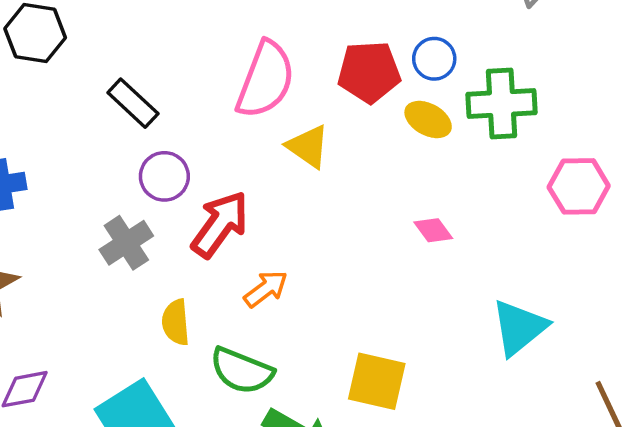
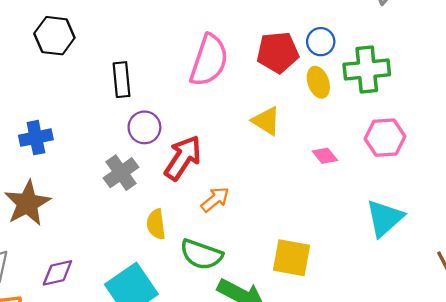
black rectangle: (133, 103) -> (122, 80), turned 44
yellow ellipse: (428, 119) -> (318, 82), turned 44
yellow triangle: (308, 146) -> (266, 121), moved
pink hexagon: (579, 186) -> (385, 138), moved

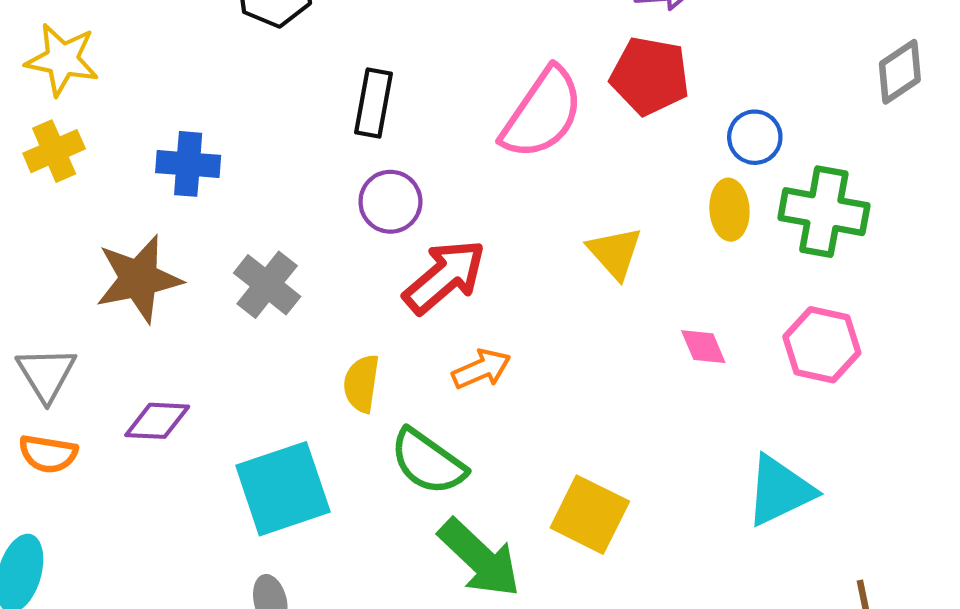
red pentagon: (278, 52) -> (650, 76), moved
gray cross: (121, 173) -> (267, 285), moved, turned -32

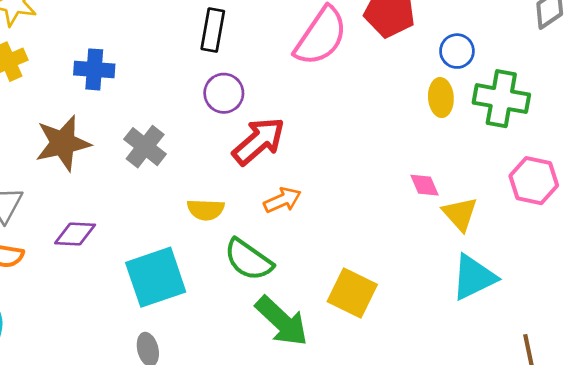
yellow triangle: (615, 253) -> (460, 214), moved
pink hexagon: (822, 345) -> (534, 181), moved
yellow semicircle: (361, 383) -> (206, 210), turned -96

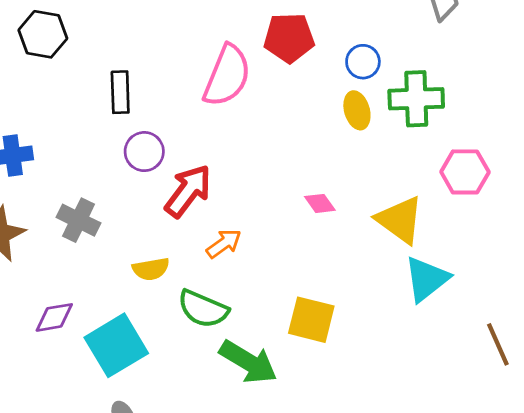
pink diamond: (424, 185) -> (320, 203), moved
yellow triangle: (460, 214) -> (400, 220), size x1.4
purple diamond: (75, 234) -> (54, 317), moved

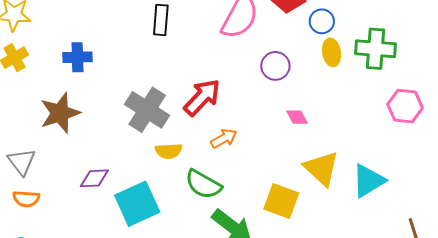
blue circle: (363, 62) -> (322, 21), moved
purple circle: (144, 152) -> (275, 66), moved
gray cross: (79, 220) -> (147, 110), moved, size x1.4
yellow triangle: (400, 220) -> (322, 168), moved

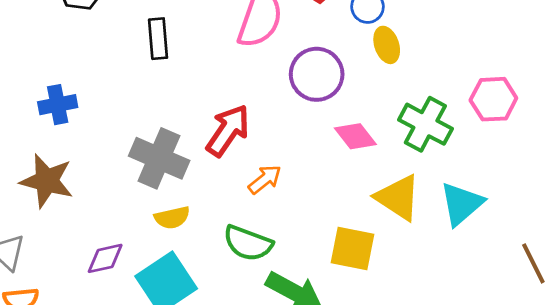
green cross: (376, 49) -> (425, 124), moved, turned 33
purple circle: (275, 66) -> (317, 74), size x1.4
brown star: (60, 113) -> (47, 181), turned -30
pink diamond: (297, 117) -> (355, 136), size x1.4
yellow semicircle: (169, 151) -> (172, 218), moved

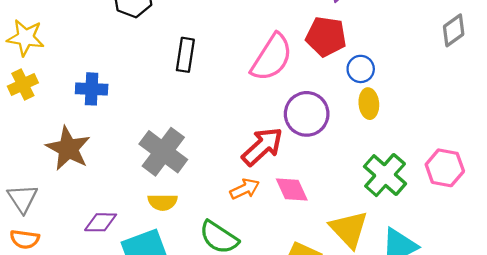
red arrow: (228, 130) -> (262, 147), moved
pink diamond: (355, 136) -> (292, 189), moved

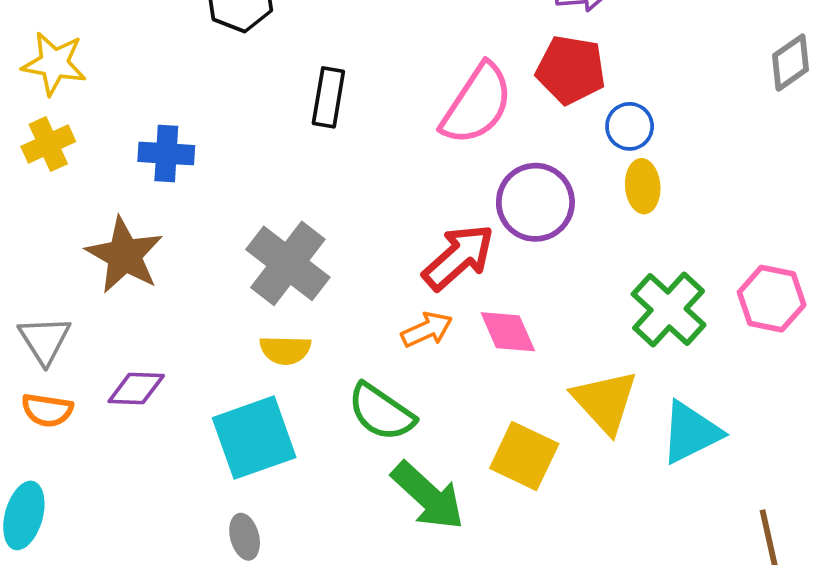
purple diamond: (101, 222) -> (136, 388), moved

